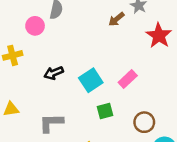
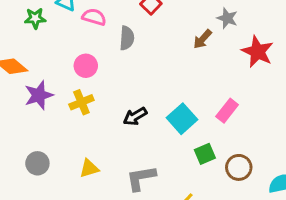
pink circle: (35, 26) -> (86, 66), moved
brown circle: (144, 122) -> (239, 167), moved

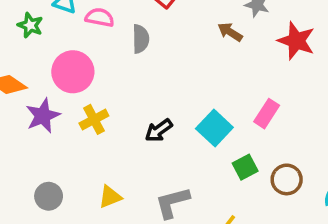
green star: (35, 18) -> (30, 25), turned 30
brown arrow: (202, 39) -> (230, 32), turned 85
pink circle: (86, 66) -> (73, 72), moved, size x1.5

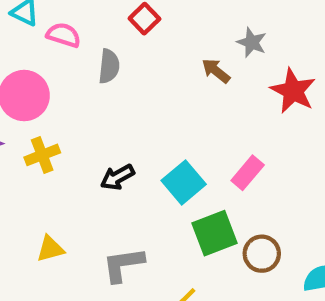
green square: (245, 167) -> (214, 233), size x1.5

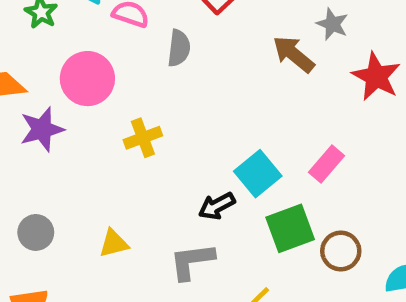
brown arrow: (216, 71) -> (294, 54), size x1.4
yellow cross: (42, 155) -> (143, 138), moved
black arrow: (117, 177) -> (217, 206), moved

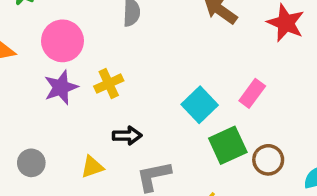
purple star: (42, 129) -> (61, 87), moved
black arrow: (217, 206) -> (127, 136), moved, turned -148

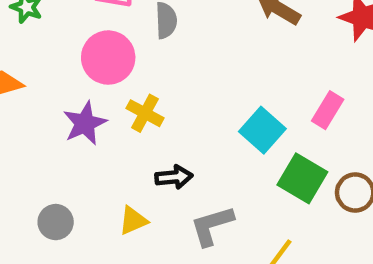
pink circle: (62, 41) -> (108, 58), moved
yellow cross: (109, 84) -> (145, 113), turned -32
green square: (228, 145) -> (302, 178), turned -30

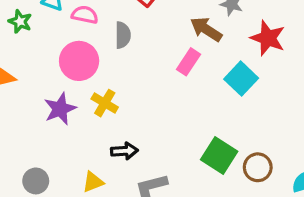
pink rectangle: (328, 110) -> (188, 62), moved
cyan square: (262, 130) -> (241, 79), moved

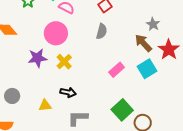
brown arrow: (206, 29) -> (143, 43), moved
gray semicircle: (123, 35) -> (102, 31), moved
pink rectangle: (188, 62) -> (117, 70), moved

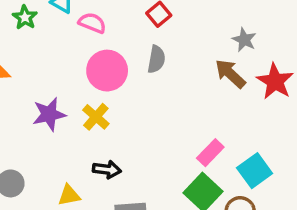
pink circle: (56, 33) -> (107, 71), moved
cyan square: (147, 69) -> (255, 171), moved
pink rectangle: (117, 70) -> (210, 153), moved

